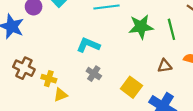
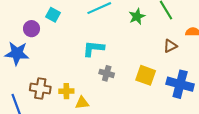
green star: (141, 27) -> (137, 16), size x0.7
yellow triangle: (61, 95) -> (82, 103), turned 32

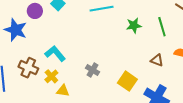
brown triangle: (170, 46) -> (157, 60), turned 32
cyan L-shape: (93, 49) -> (55, 54), moved, turned 30
yellow cross: (66, 91) -> (51, 76), turned 32

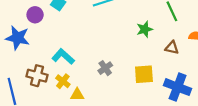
green star: (134, 25) -> (145, 29), moved
gray cross: (92, 70) -> (105, 68), turned 32
yellow square: (127, 81) -> (144, 74), turned -30

